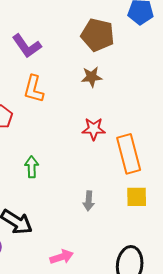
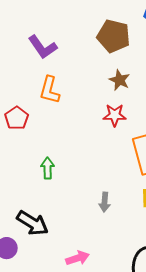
brown star: (92, 77) -> (120, 80), moved, turned 30
red star: (94, 129) -> (115, 115), moved

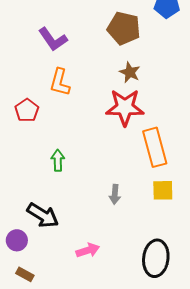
red star: (115, 115) -> (125, 107), size x1.6

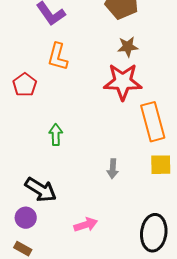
brown star: (130, 72) -> (128, 47), turned -30
purple circle: (17, 240) -> (26, 218), moved

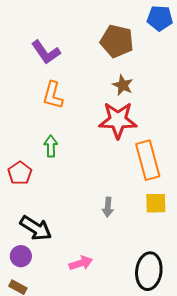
brown star: (128, 47) -> (123, 85), turned 30
red pentagon: (25, 85) -> (20, 173), moved
green arrow: (56, 135) -> (51, 146), moved

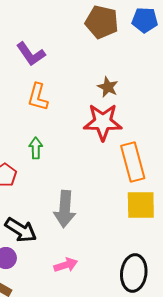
brown pentagon: (117, 41) -> (102, 22), moved
yellow square: (156, 203) -> (141, 205), size x1.4
gray arrow: (108, 207) -> (65, 209), moved, size x1.8

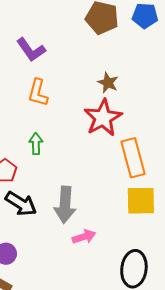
red star: (103, 122) -> (103, 118), turned -30
black arrow: (21, 230) -> (21, 204), moved
pink arrow: (66, 265) -> (84, 237), moved

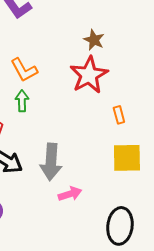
orange L-shape: (38, 93) -> (24, 70), moved, turned -44
orange rectangle: (133, 158) -> (119, 115), size x0.5

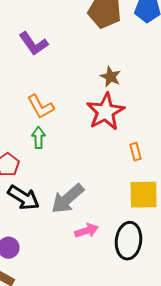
gray arrow: (51, 162) -> (68, 199), turned 45
black ellipse: (120, 226) -> (129, 241), moved

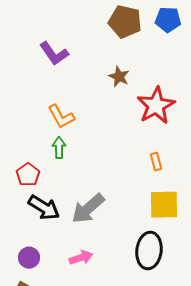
brown star: (111, 77) -> (119, 77), moved
red star: (106, 112) -> (156, 106), moved
pink arrow: (87, 231) -> (81, 258), moved

